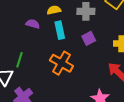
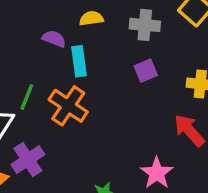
cyan rectangle: (60, 30) -> (79, 61), moved
orange cross: (61, 63) -> (68, 106), moved

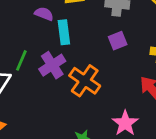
orange cross: (68, 106) -> (85, 81), moved
purple cross: (28, 160) -> (52, 65), moved

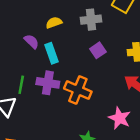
purple semicircle: (44, 14) -> (32, 41), turned 35
purple cross: (52, 65) -> (48, 83), turned -35

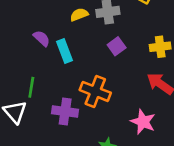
yellow semicircle: (54, 23) -> (79, 15), moved
purple cross: (48, 83) -> (65, 112), moved

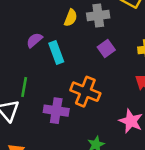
yellow semicircle: (79, 15) -> (71, 18), turned 132
purple semicircle: (42, 38) -> (34, 40), turned -84

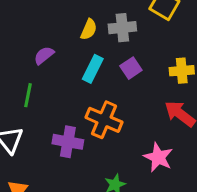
cyan rectangle: (56, 52) -> (93, 69), moved, turned 45
green line: (24, 87) -> (28, 95), moved

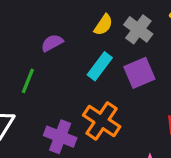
gray cross: (122, 28) -> (138, 29), turned 32
purple square: (131, 68) -> (139, 73), size x1.4

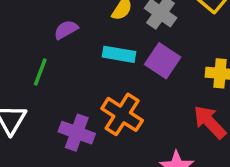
cyan rectangle: (100, 66) -> (119, 54), turned 64
purple square: (139, 73) -> (163, 61), turned -32

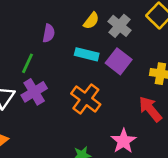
purple semicircle: (66, 30) -> (49, 33), turned 126
purple cross: (77, 133) -> (34, 92), moved, turned 35

